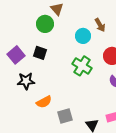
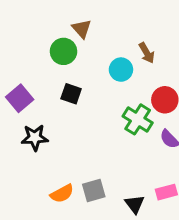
black square: (40, 53) -> (71, 94), moved
green cross: (82, 66) -> (138, 119), moved
orange semicircle: (44, 102) -> (62, 194), moved

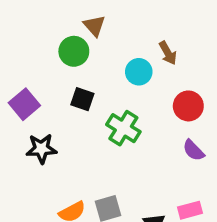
green cross: (138, 119) -> (123, 128), moved

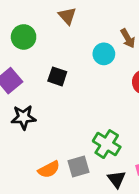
green circle: (74, 51) -> (24, 37), moved
green cross: (123, 128) -> (107, 144), moved

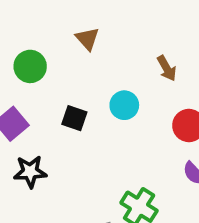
cyan circle: (104, 54) -> (124, 105), moved

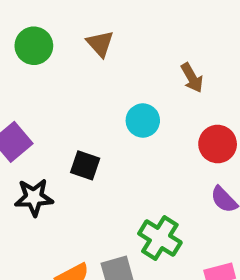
green circle: (30, 66) -> (34, 46), moved
black square: (74, 118) -> (85, 165), moved

